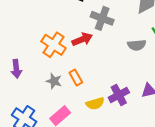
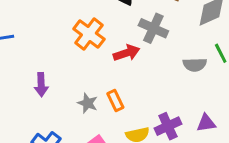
orange cross: (53, 45) -> (89, 34), moved

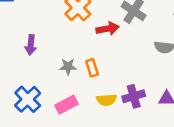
gray star: (88, 103) -> (68, 67), turned -30

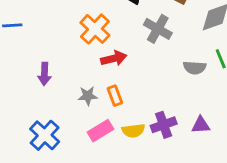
red arrow: (108, 29) -> (114, 58), moved
pink rectangle: (67, 105) -> (101, 131), moved

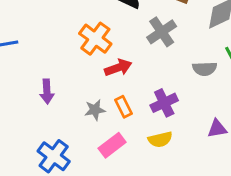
gray cross: (158, 29) -> (162, 32), turned 32
purple cross: (164, 125) -> (164, 103), moved
yellow semicircle: (133, 131) -> (160, 139), moved

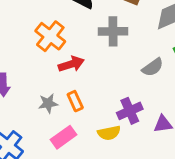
gray cross: (162, 32) -> (113, 31), turned 32
gray semicircle: (205, 69) -> (153, 67), turned -35
purple cross: (164, 103) -> (130, 111), moved

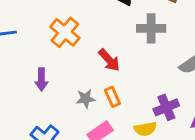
orange cross: (50, 36) -> (65, 32), moved
red arrow: (71, 64) -> (109, 60), turned 65

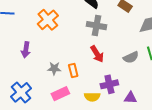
gray cross: (151, 28) -> (97, 26), moved
red arrow: (109, 60) -> (97, 54), moved

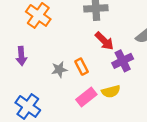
purple cross: (109, 84) -> (123, 61), moved
pink rectangle: (60, 94) -> (86, 97), moved

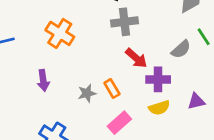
purple cross: (123, 61) -> (158, 79), turned 30
yellow semicircle: (111, 91) -> (159, 108), moved

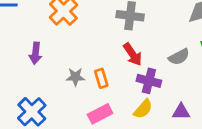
yellow semicircle: (159, 108) -> (143, 109), turned -45

